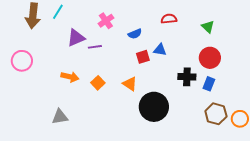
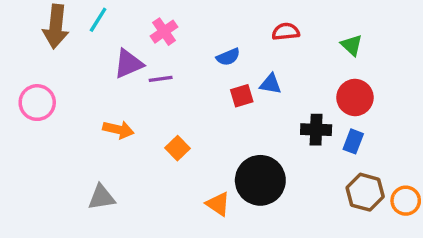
pink cross: (106, 21) -> (164, 32), moved
orange square: (98, 83) -> (177, 148), moved
orange triangle: (130, 84) -> (218, 204), moved

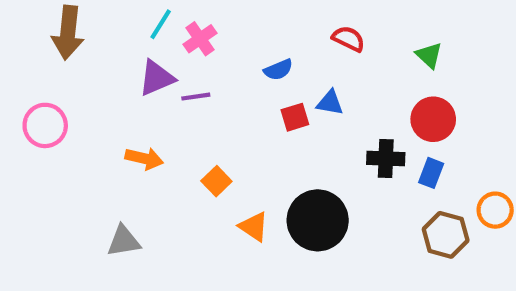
cyan line: (98, 20) -> (161, 24), moved
red semicircle: (286, 32) -> (349, 39), turned 32
orange circle: (406, 201) -> (495, 210), moved
orange triangle: (218, 204) -> (254, 227), moved

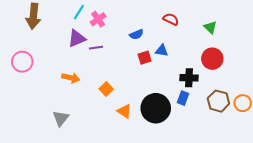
blue rectangle: (431, 173) -> (183, 98), moved
brown hexagon: (446, 235) -> (218, 101), moved
gray triangle: (124, 241) -> (61, 118), turned -42

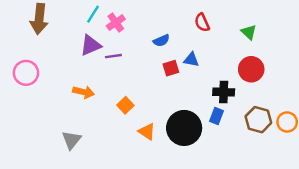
red semicircle: (171, 19) -> (202, 23), turned -140

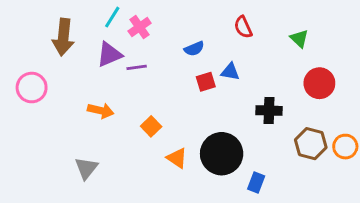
brown arrow: (39, 19) -> (63, 37), moved
red circle: (251, 69) -> (319, 83), moved
blue rectangle: (216, 116) -> (256, 182), moved

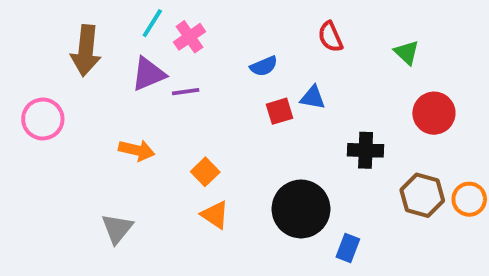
orange triangle: (177, 158) -> (215, 215), moved

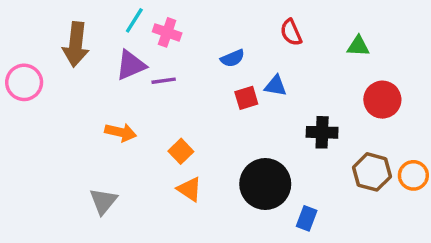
pink cross: (190, 37) -> (167, 32), turned -36
green triangle: (407, 52) -> (358, 46), turned -40
pink circle: (43, 119) -> (24, 82), moved

